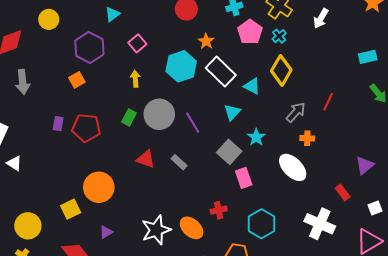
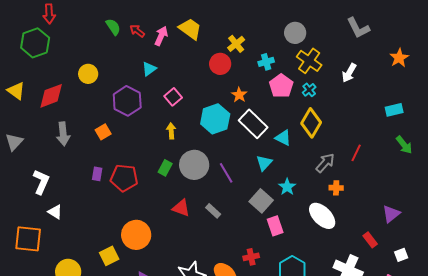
orange square: (77, 80) -> (103, 132), moved

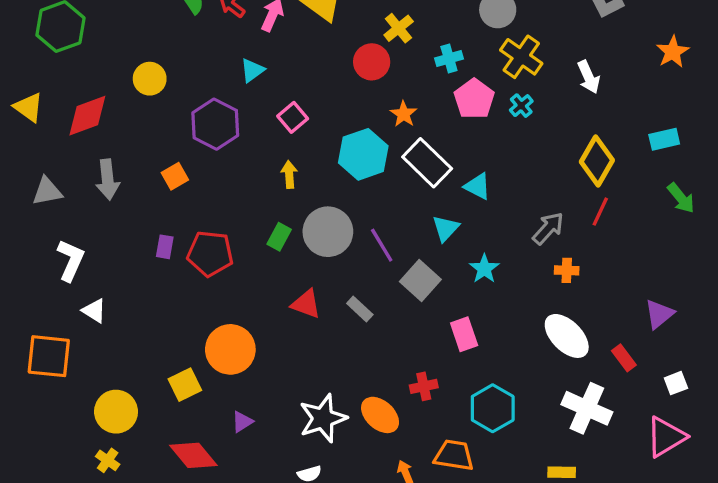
white arrow: (349, 73) -> (589, 77), turned -54
yellow diamond: (311, 123) -> (597, 161), moved
gray triangle: (14, 142) -> (47, 191), moved, turned 36
gray square: (261, 201) -> (420, 280), moved
white ellipse: (322, 216) -> (567, 336), moved

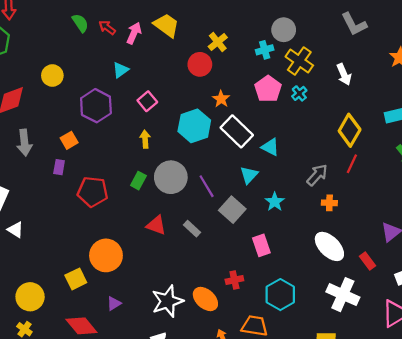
cyan cross: (449, 59) -> (265, 50), moved
purple rectangle: (165, 247) -> (59, 167), moved

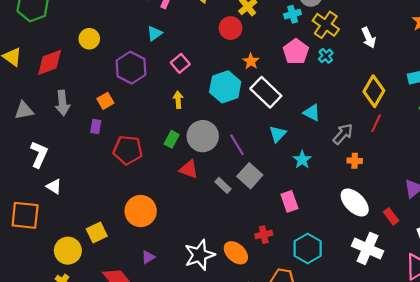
cyan triangle: (270, 147) -> (312, 113), moved
gray square: (232, 210) -> (250, 176), moved
red triangle: (156, 225) -> (189, 169), moved
yellow square: (76, 279) -> (97, 232), moved

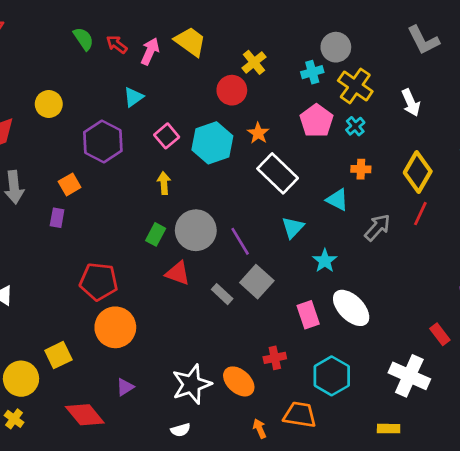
cyan hexagon: (225, 87) -> (212, 143), moved
red pentagon: (128, 150) -> (99, 282), moved
orange cross: (355, 161) -> (361, 169), moved
white ellipse: (355, 202) -> (351, 308), moved

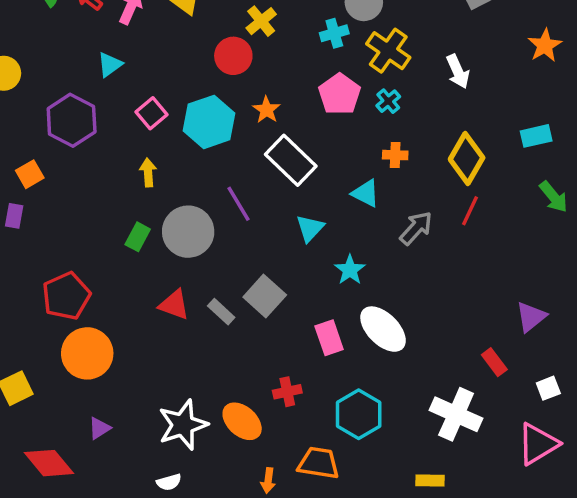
purple line: (240, 241) -> (239, 204), moved
red triangle: (178, 273) -> (174, 305), moved
red pentagon: (99, 282) -> (66, 296), turned -30
orange arrow: (260, 429) -> (268, 480), turned -150

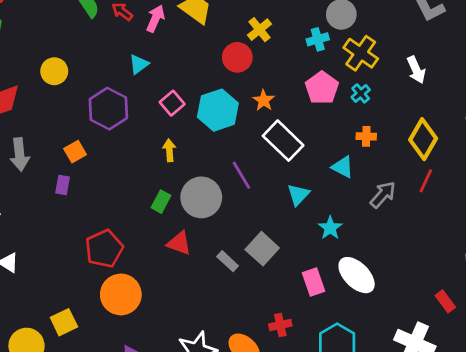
red triangle: (174, 305) -> (179, 243), moved

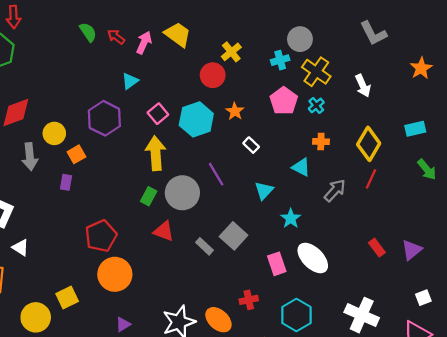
yellow circle: (54, 71) -> (54, 133), moved
white rectangle: (283, 141) -> (251, 145), size x0.5
yellow arrow: (169, 150) -> (156, 153), size x1.8
red rectangle: (445, 301) -> (377, 248), moved

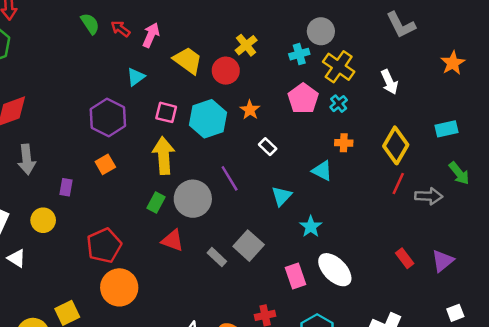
yellow trapezoid: (178, 34) -> (188, 60), moved
pink square: (158, 114) -> (166, 112), turned -36
yellow circle: (54, 133) -> (43, 220), moved
orange square: (76, 154) -> (105, 164), moved
gray arrow: (335, 190) -> (429, 196), moved, turned 50

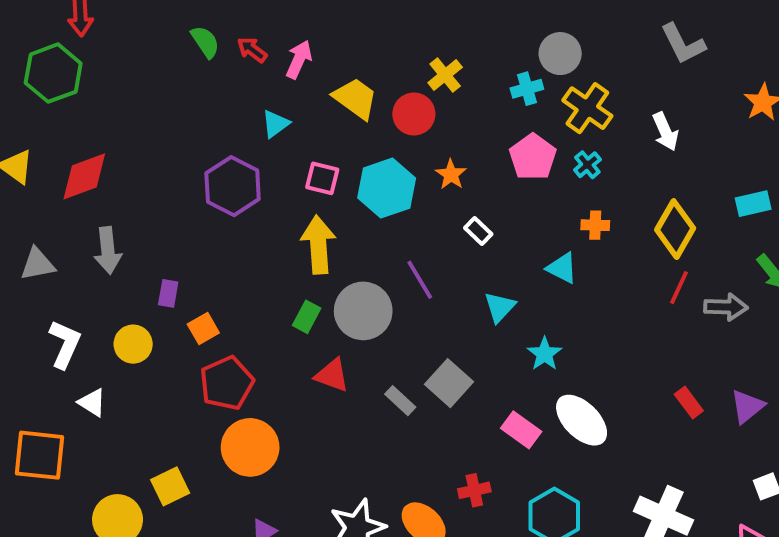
orange square: (105, 164) -> (203, 328), moved
pink rectangle: (296, 276) -> (521, 430), turned -35

